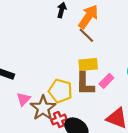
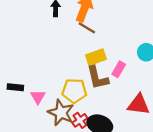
pink triangle: (23, 99) -> (38, 97), moved

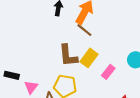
yellow rectangle: (96, 57) -> (89, 58), turned -42
brown L-shape: (97, 78) -> (68, 56), moved

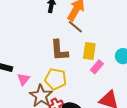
yellow rectangle: (89, 58) -> (89, 51), moved, turned -30

